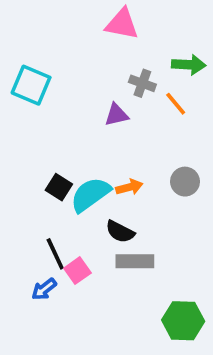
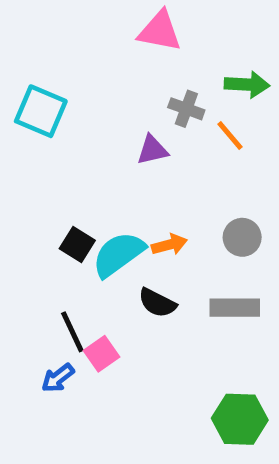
gray rectangle: (135, 261) -> (235, 308), moved

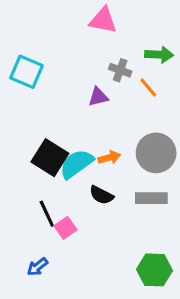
gray circle: (242, 237) -> (156, 153), size x1.6
black square: (77, 245) -> (50, 158), size x1.6
blue arrow: (58, 378) -> (37, 267), moved

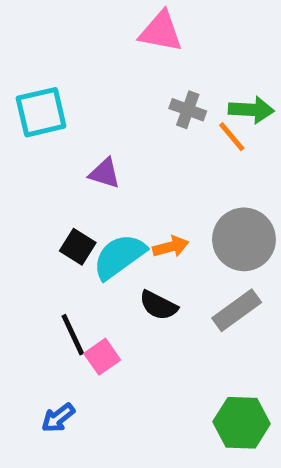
green arrow: (159, 55) -> (251, 110), moved
cyan square: (27, 72) -> (41, 112), turned -36
purple triangle: (98, 97) -> (105, 173), moved, turned 30
black square: (50, 158) -> (78, 247), size x0.6
gray rectangle: (151, 198) -> (237, 310), turned -36

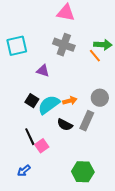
gray cross: (188, 110) -> (64, 45), moved, size x1.5
gray circle: (244, 239) -> (100, 98), size x0.7
gray rectangle: (237, 310) -> (87, 121), moved, turned -30
green hexagon: (242, 423) -> (83, 172), moved

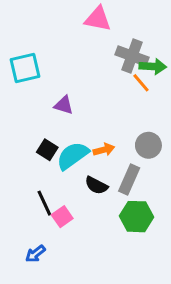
gray cross: (64, 45) -> (132, 56), moved
green hexagon: (83, 172) -> (137, 217), moved

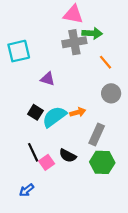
gray cross: (132, 56) -> (74, 42), moved, turned -30
green arrow: (153, 66) -> (92, 33), moved
gray circle: (148, 145) -> (111, 93), moved
black semicircle: (96, 185) -> (68, 156), moved

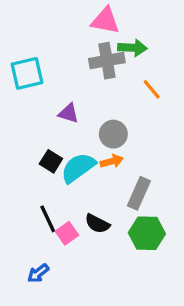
gray circle: (111, 93) -> (113, 134), moved

